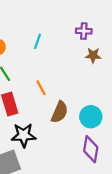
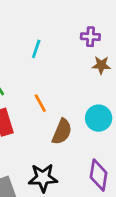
cyan circle: (91, 117) -> (99, 118), moved
black star: (24, 135) -> (43, 178), moved

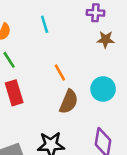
cyan line: (36, 49) -> (45, 24), turned -36
orange line: (40, 103) -> (60, 72), moved

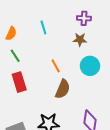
brown star: (106, 39) -> (80, 40), moved
cyan circle: (103, 89) -> (90, 66), moved

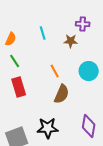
brown star: (80, 40) -> (71, 41), moved

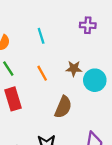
brown star: (71, 41) -> (74, 69), moved
orange line: (55, 71) -> (42, 73), moved

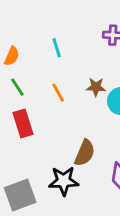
brown semicircle: (63, 107) -> (85, 153), moved

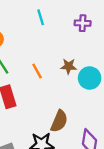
cyan line: (57, 48) -> (41, 17), moved

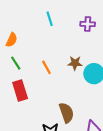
brown semicircle: (59, 121) -> (66, 113), turned -42

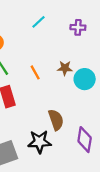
cyan line: (50, 19) -> (38, 22), turned 64

